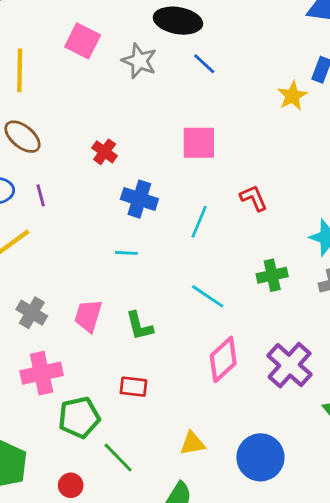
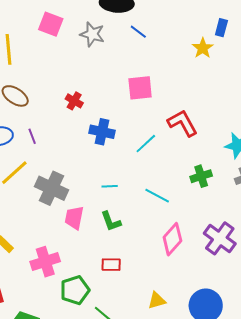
red L-shape: (254, 198) -> (183, 123), size x1.5
cyan line: (199, 222) -> (146, 144), turned 30
cyan line: (126, 253) -> (110, 186), moved
gray cross: (32, 313) -> (51, 188), moved, size x1.5

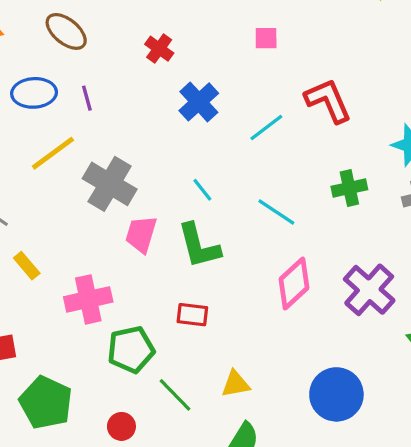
pink square: (140, 88) -> (266, 38), size x0.6
blue cross: (102, 132) -> (199, 102), turned 30
cyan line: (110, 186) -> (202, 190), turned 49
green L-shape: (111, 221) -> (199, 246), size x1.4
yellow triangle: (157, 300) -> (236, 384), moved

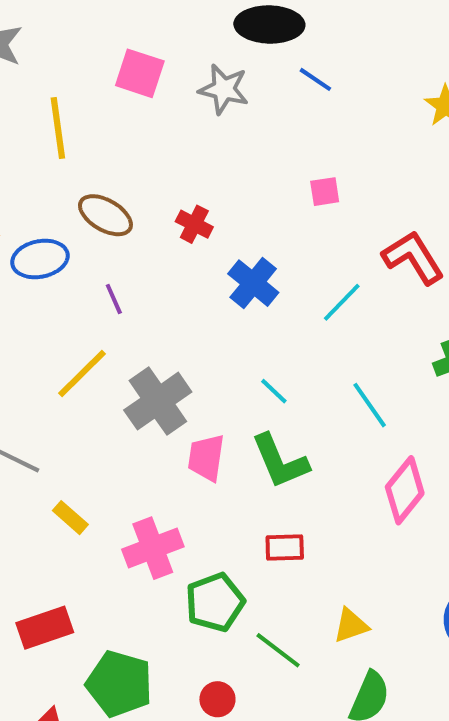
brown ellipse: (66, 31) -> (105, 215), moved
blue ellipse: (34, 93) -> (40, 259), moved
gray cross: (110, 184) -> (158, 401), turned 33
cyan line: (276, 212) -> (370, 405), turned 30

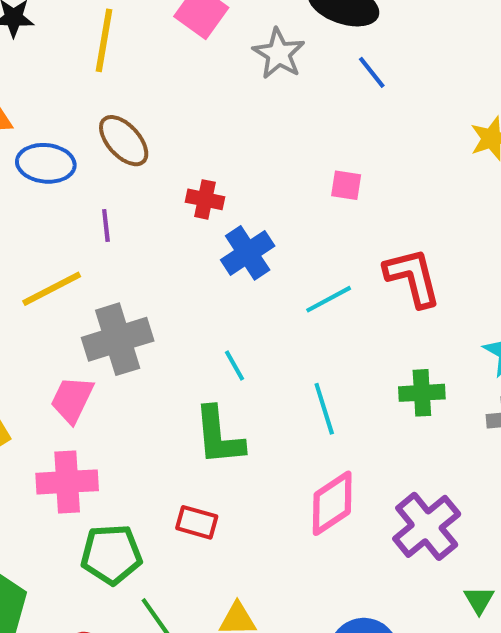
red cross: (194, 224) -> (205, 199), moved, turned -33
pink trapezoid: (206, 458) -> (72, 400), moved

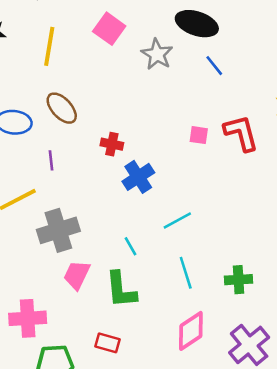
red L-shape: (413, 277) -> (241, 133), moved
cyan line: (329, 299) -> (177, 220), moved
green cross: (422, 393) -> (239, 280), moved
pink trapezoid: (72, 400) -> (77, 275), moved

